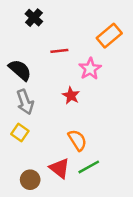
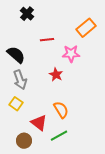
pink star: (90, 69) -> (71, 54), turned 30
green line: (89, 167) -> (59, 136), moved
red triangle: (59, 168) -> (39, 123), moved

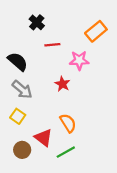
black cross: (27, 14) -> (37, 22), moved
gray arrow: (20, 80) -> (22, 89), turned -30
brown circle: (24, 141) -> (22, 150), moved

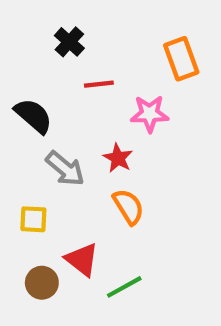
orange rectangle: (96, 31) -> (181, 59), turned -70
gray arrow: (22, 89) -> (65, 169), moved
yellow square: (18, 116) -> (33, 219), turned -32
orange semicircle: (68, 123) -> (128, 207), moved

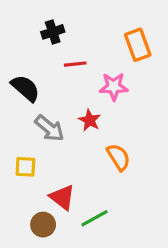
black cross: (69, 42) -> (53, 32), turned 30
orange semicircle: (128, 207) -> (119, 157), moved
brown circle: (42, 283) -> (43, 225), moved

